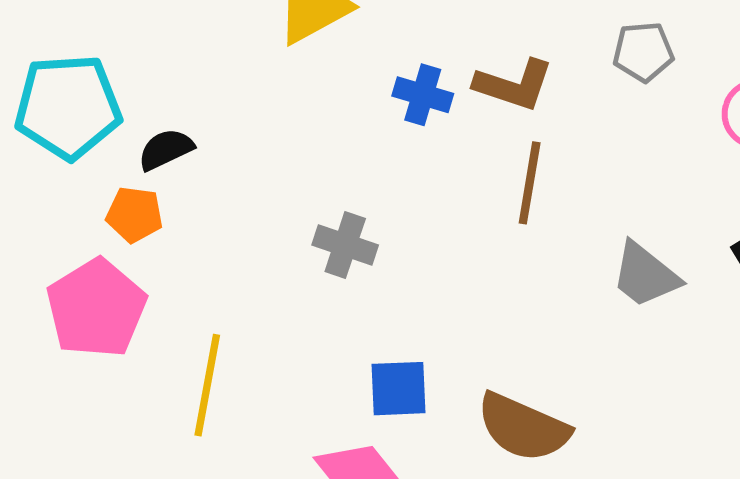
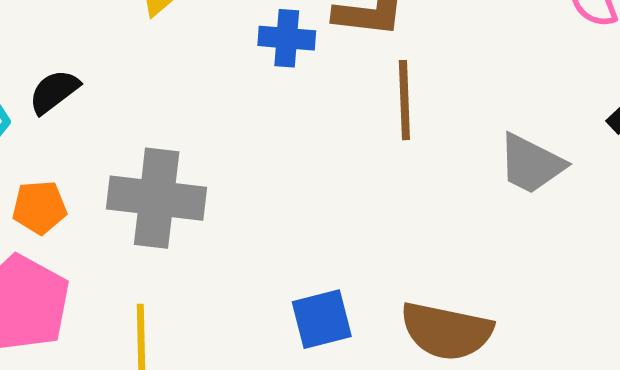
black semicircle: (166, 149) -> (54, 92), moved
gray cross: (345, 245) -> (157, 198), moved, size x1.6

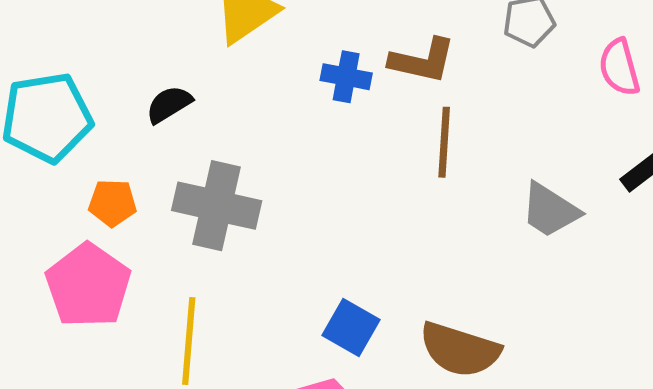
black semicircle: (54, 92) -> (169, 104), moved
blue square: (322, 319) -> (351, 328), turned 38

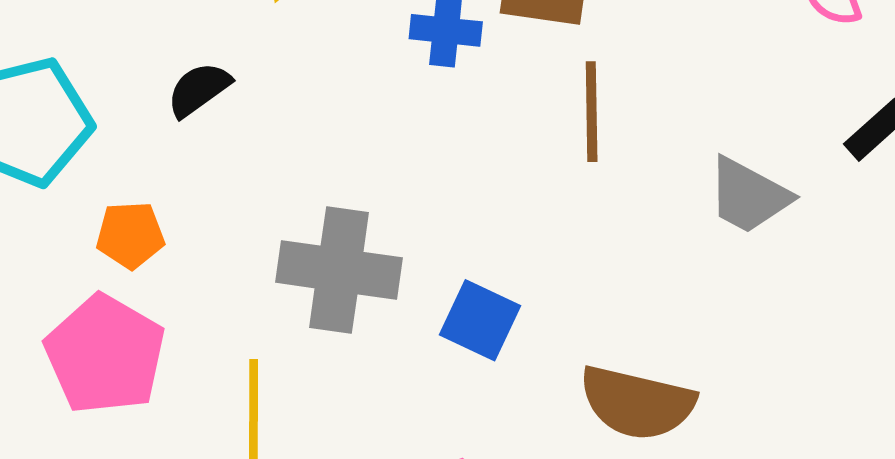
gray cross: (217, 206) -> (339, 270), moved
blue square: (351, 328) -> (480, 320), moved

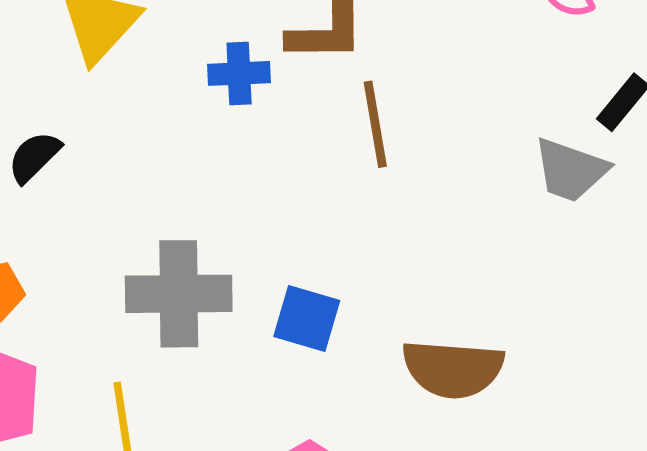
gray trapezoid: (749, 196) -> (571, 170), moved

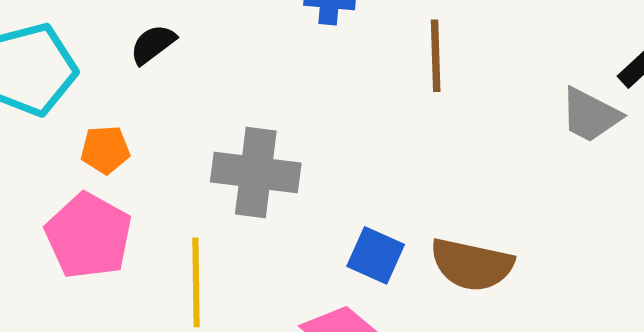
blue square: (307, 318) -> (376, 255), moved

